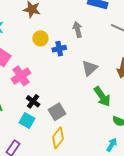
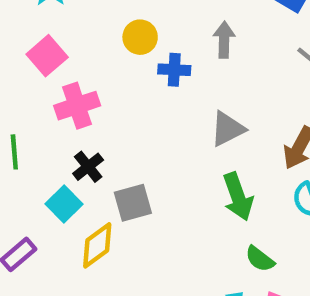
yellow diamond: (58, 138) -> (97, 245), moved

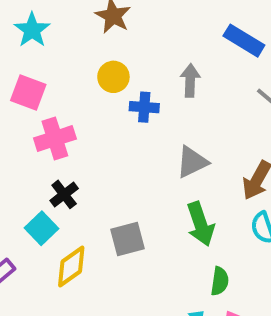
pink square: (47, 56) -> (28, 92), turned -30
gray square: (133, 203) -> (127, 239), moved
green semicircle: (260, 259) -> (220, 281), turned -120

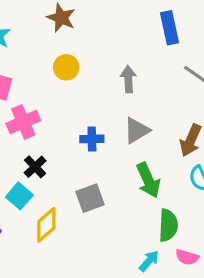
blue rectangle: (244, 41) -> (169, 28), turned 52
gray arrow: (190, 80) -> (128, 79), moved
blue cross: (144, 107) -> (92, 139), moved
green semicircle: (220, 281) -> (168, 225), size x1.4

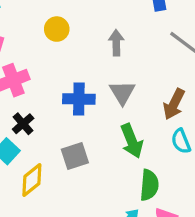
gray triangle: (137, 130) -> (122, 92), turned -32
blue cross: (92, 139) -> (79, 99), size x1.4

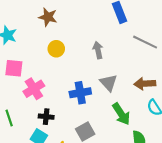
brown arrow: (174, 104) -> (145, 84), turned 72
black cross: (23, 124) -> (46, 117), turned -32

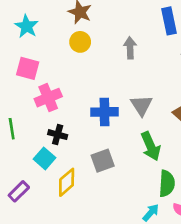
yellow circle: (56, 49) -> (80, 42), moved
gray arrow: (98, 50) -> (130, 48), moved

